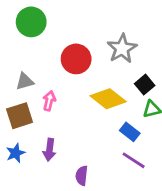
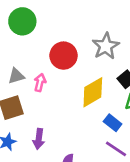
yellow diamond: (108, 99) -> (93, 92), turned -68
pink arrow: (49, 101) -> (40, 82), moved

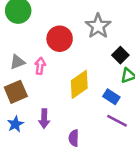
yellow diamond: (93, 92) -> (79, 84), moved

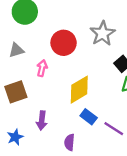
gray triangle: (17, 62) -> (16, 50), moved
blue rectangle: (111, 97) -> (89, 117), moved
blue star: (15, 124) -> (15, 137), moved

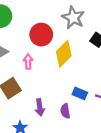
yellow diamond: (79, 90) -> (64, 54), moved
purple semicircle: (69, 142) -> (65, 111), moved

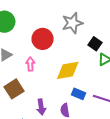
gray star: (73, 18) -> (72, 23), turned 30
yellow diamond: (64, 54) -> (68, 70), moved, turned 35

